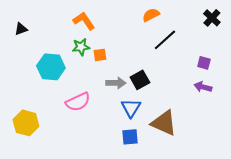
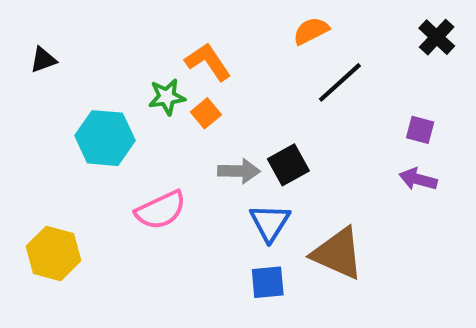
orange L-shape: (84, 21) -> (208, 62), moved
orange square: (100, 55) -> (206, 113), turned -32

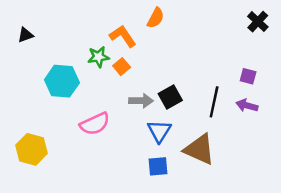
orange semicircle: (311, 31) -> (156, 18), moved, turned 145
black line: (340, 82) -> (214, 102), moved, turned -36

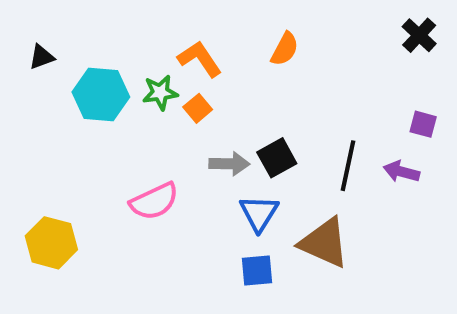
orange semicircle: (156, 18) -> (285, 49), moved
purple square: (248, 76) -> (423, 124), moved
cyan hexagon: (62, 81) -> (101, 95), moved

